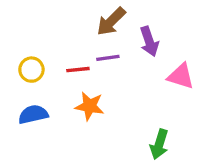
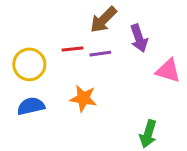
yellow circle: (31, 70) -> (29, 64), size x1.4
red line: (78, 70) -> (73, 49), moved

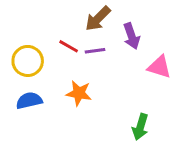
red line: (73, 49) -> (69, 46), turned 36

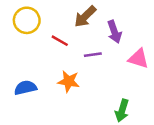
purple line: (95, 51) -> (93, 55), moved
yellow circle: (28, 61) -> (27, 20), moved

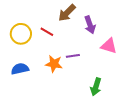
yellow circle: (27, 20) -> (21, 34), moved
purple line: (93, 55) -> (73, 56), moved

